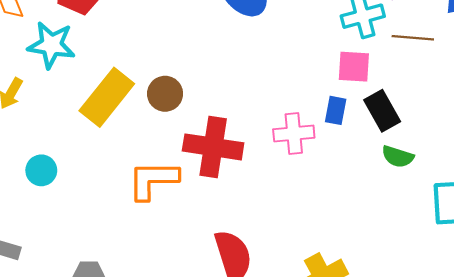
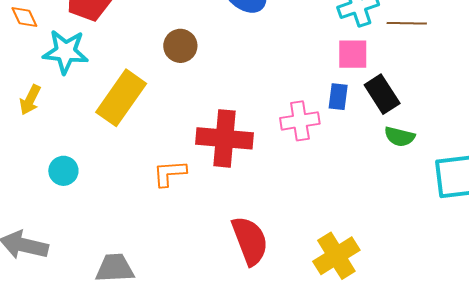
brown circle: (165, 94) -> (180, 46), moved
orange L-shape: (153, 180) -> (170, 173), size x0.7

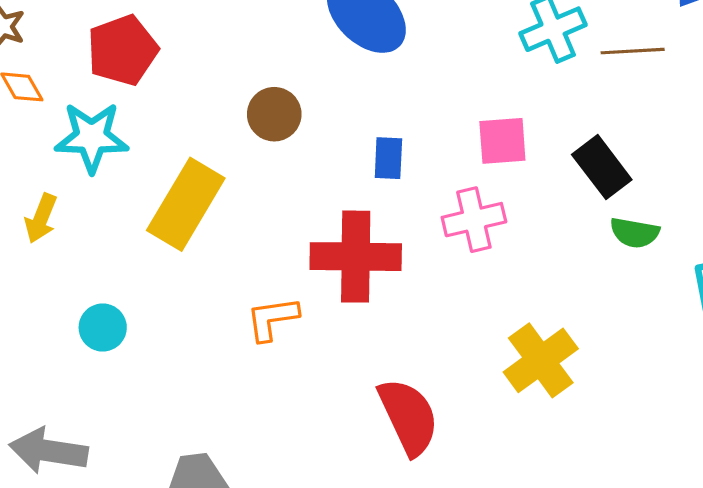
pink square: (353, 54) -> (502, 141), moved
blue rectangle: (338, 97) -> (388, 158), moved
yellow cross: (336, 256) -> (541, 360), moved

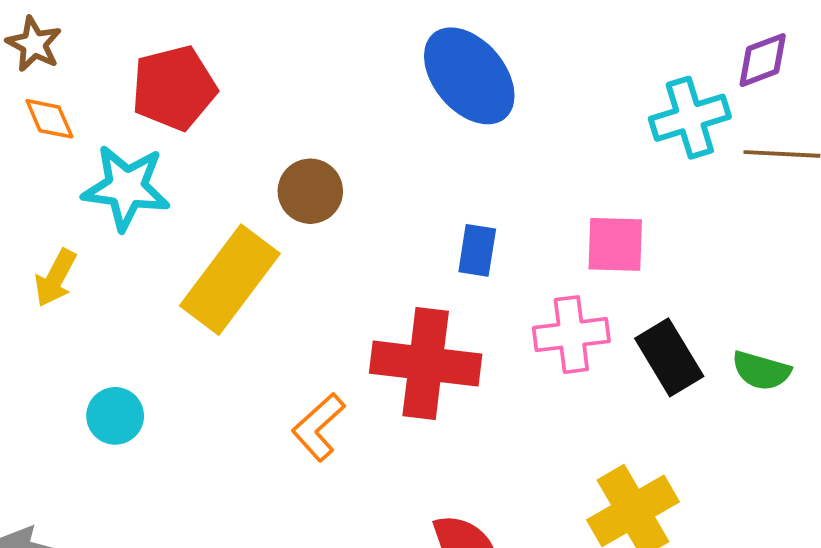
brown circle: (274, 114) -> (310, 191), moved
black rectangle: (602, 167) -> (669, 357), moved
orange L-shape: (272, 319) -> (318, 427), turned -40

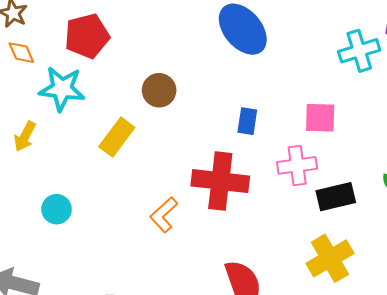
yellow rectangle: (230, 280) -> (117, 137), size x0.7
black rectangle: (669, 357) -> (336, 197), moved, turned -72

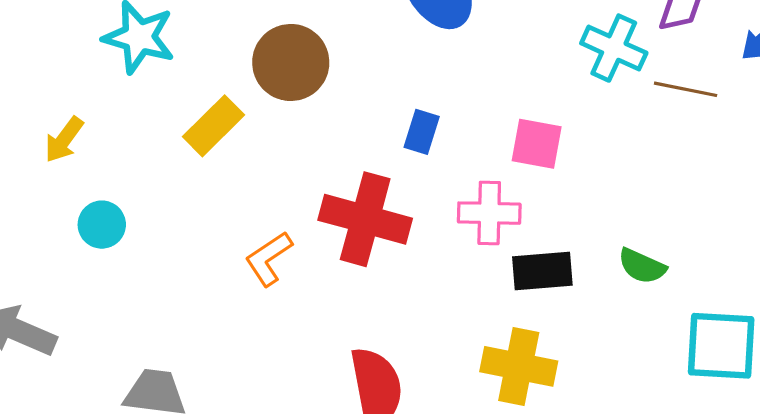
cyan cross: (359, 51) -> (614, 48), turned 33
brown circle: (159, 90) -> (291, 62), size x1.4
yellow arrow: (25, 137) -> (64, 140), moved
yellow cross: (330, 258) -> (519, 366), turned 33

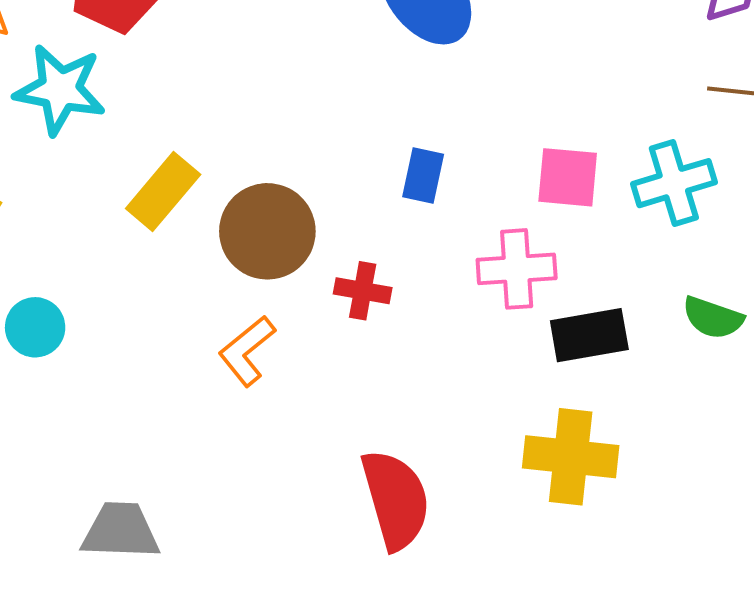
cyan cross: (614, 48) -> (674, 183), moved, turned -36
brown circle: (291, 62) -> (267, 231), moved
red cross: (365, 219) -> (363, 291), size x0.5

